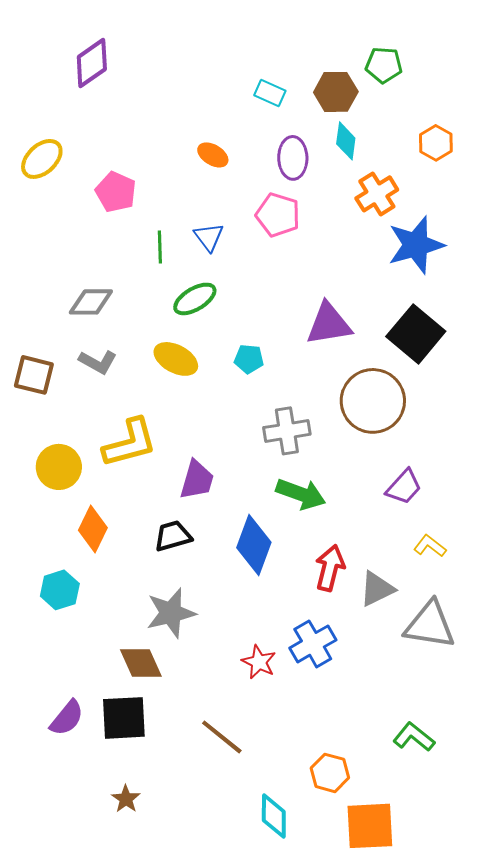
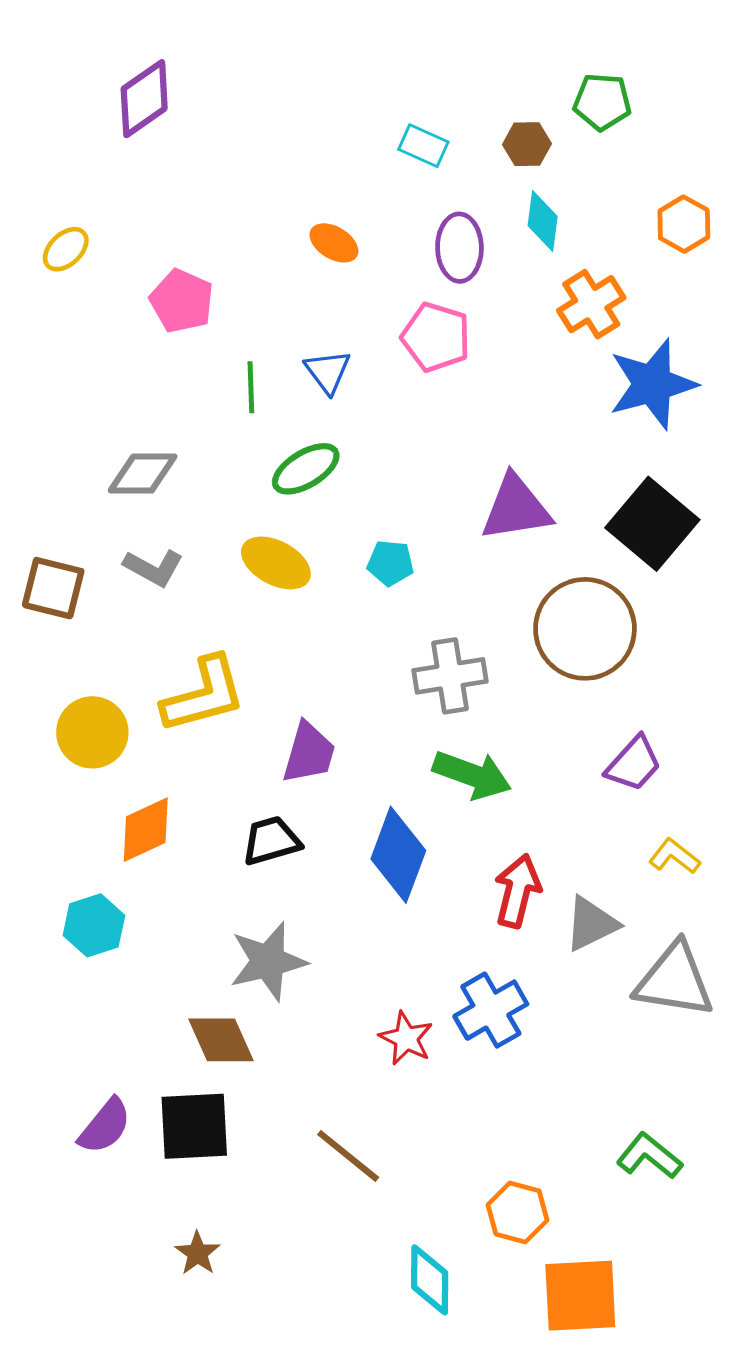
brown hexagon: (336, 92) -> (527, 144), size x0.7
yellow ellipse: (42, 159) -> (66, 249), size x0.7
orange diamond: (93, 529) -> (146, 830), turned 39

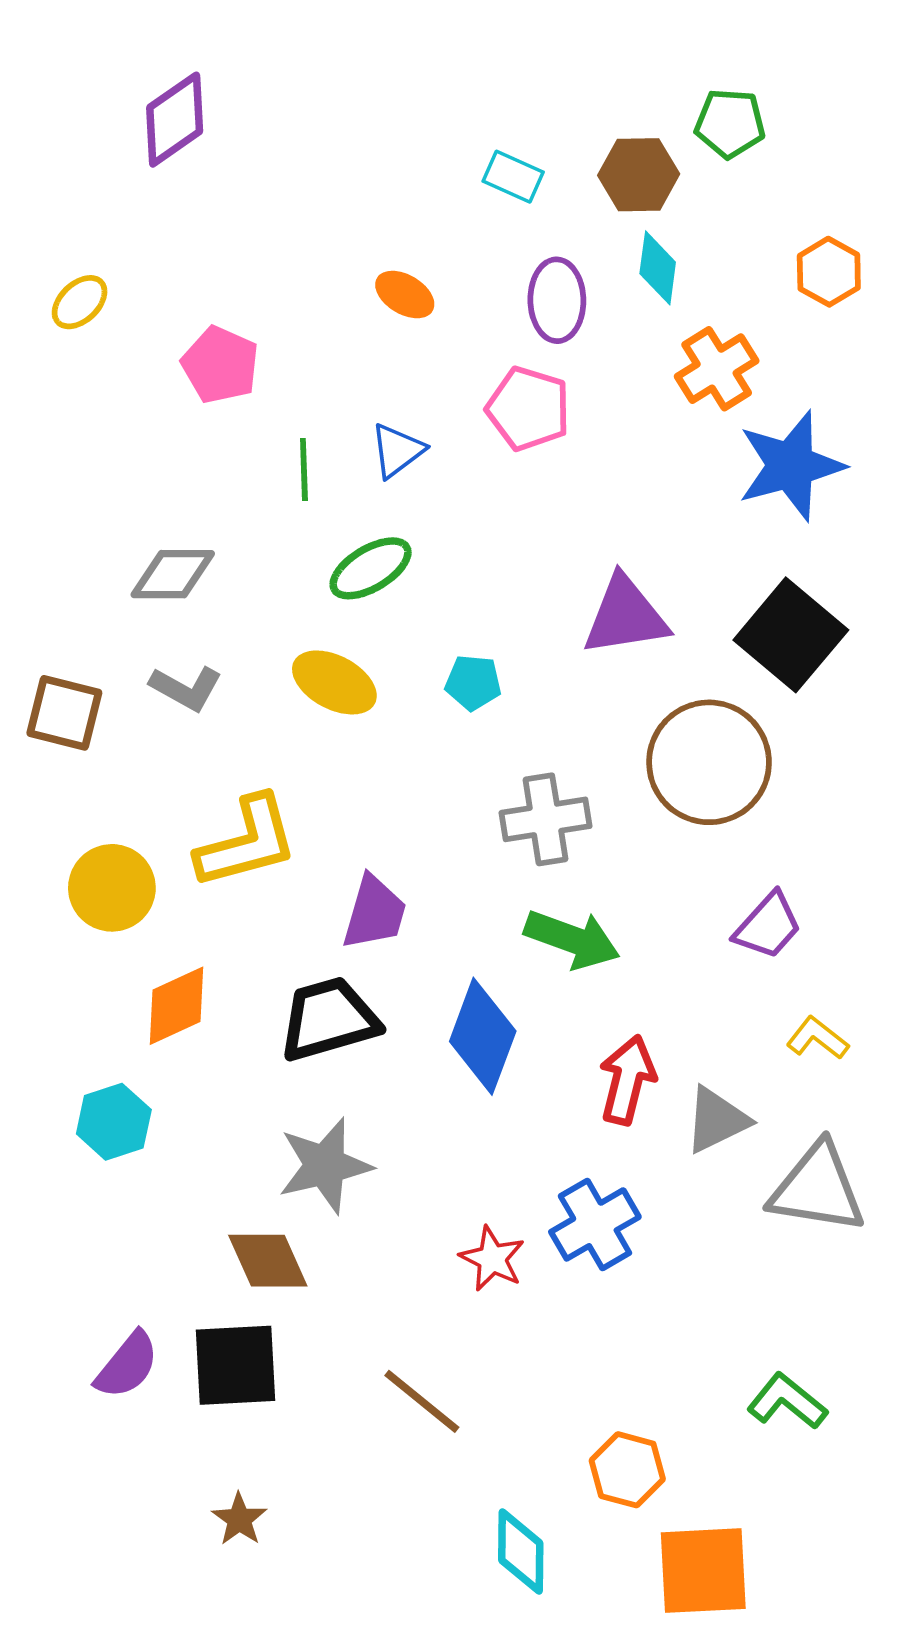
brown hexagon: (527, 144) -> (639, 175), size x1.4
blue triangle: (328, 372) -> (397, 450), turned 30
black trapezoid: (271, 841) -> (329, 1019), size x1.4

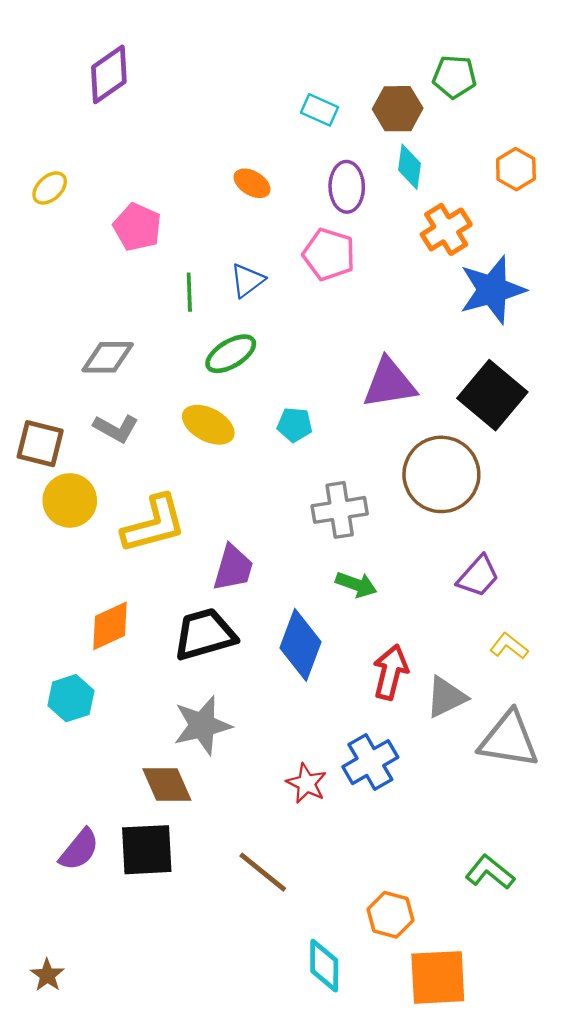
yellow circle: (112, 888) -> (70, 500), moved
green arrow: (572, 939) -> (356, 585), size x0.7
brown star: (239, 1519) -> (47, 975), moved

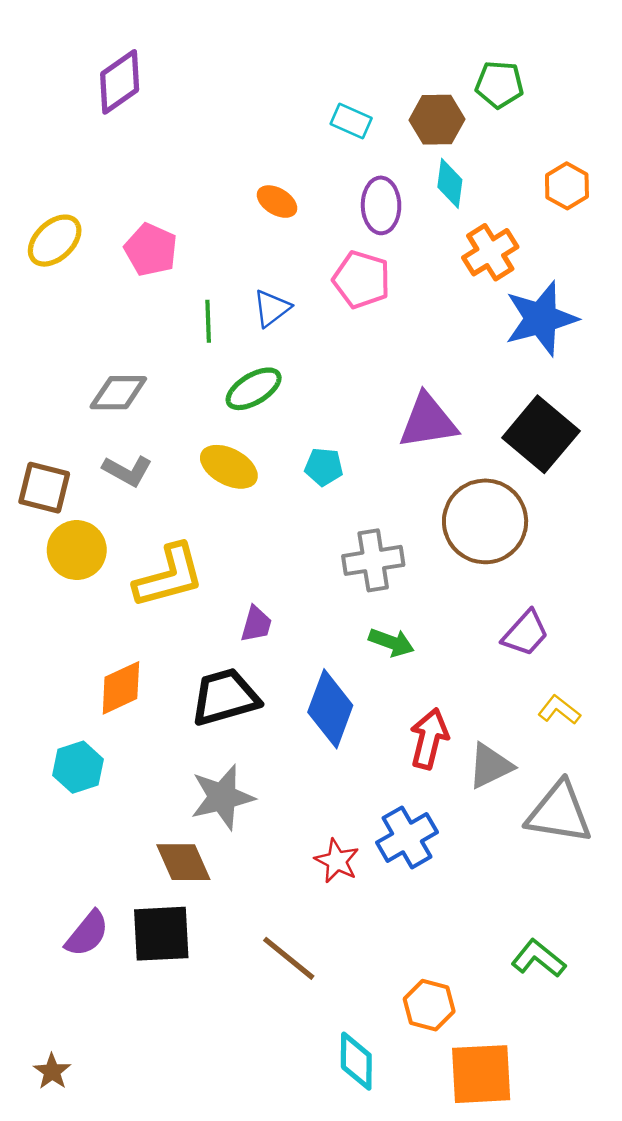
yellow ellipse: (50, 188) -> (55, 241), moved, size x1.4
purple trapezoid: (233, 568) -> (256, 624), size x0.7

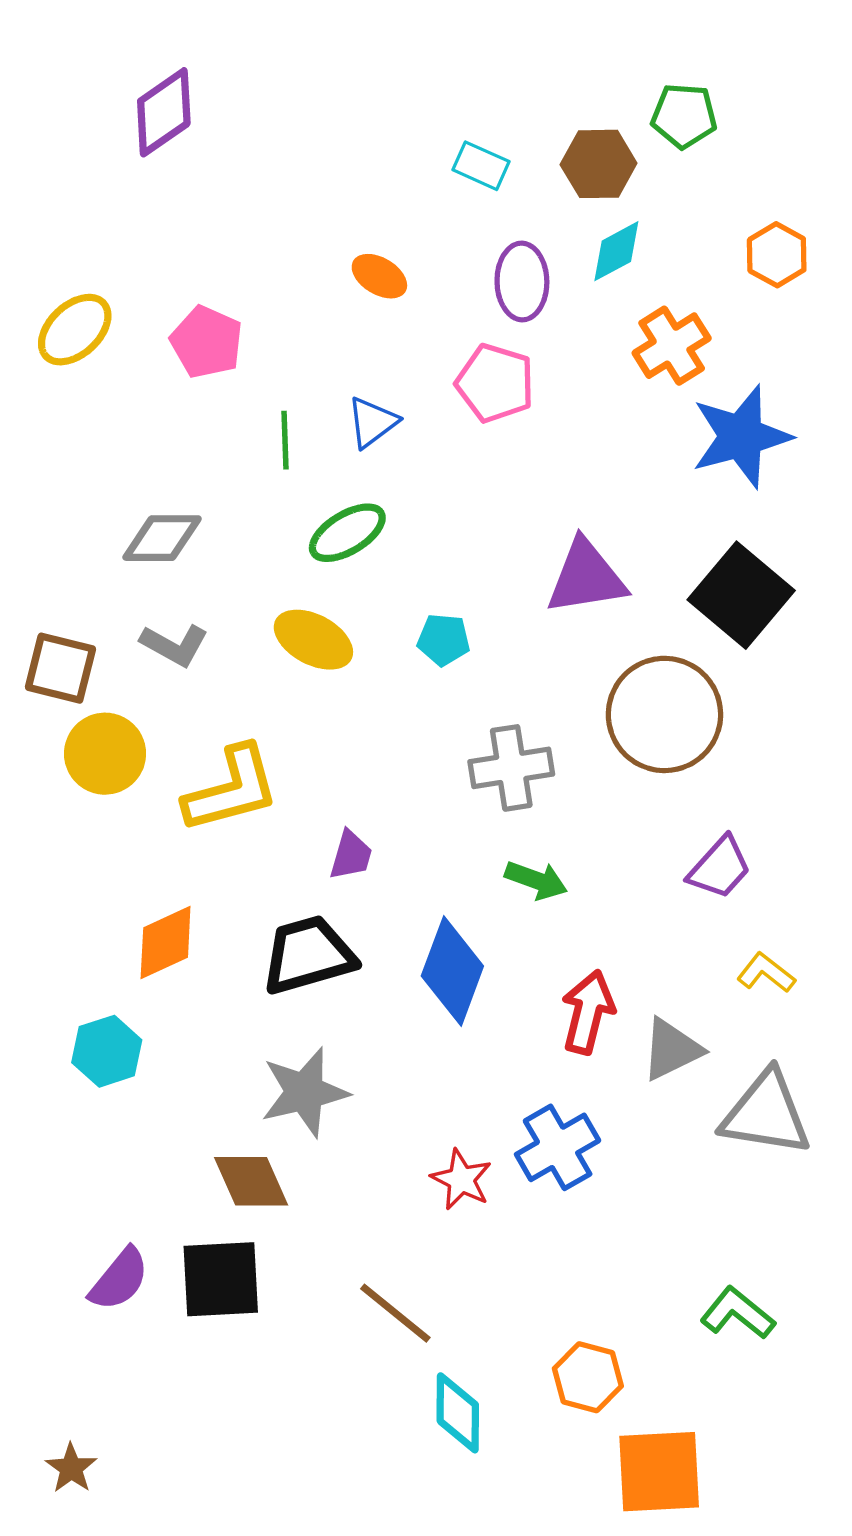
cyan diamond: (450, 183) -> (616, 251), turned 54
cyan diamond: (356, 1061) -> (458, 1413), moved

